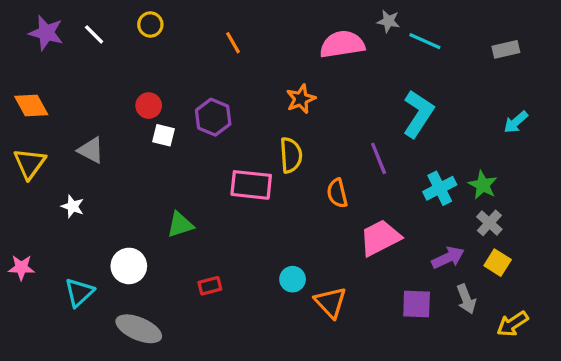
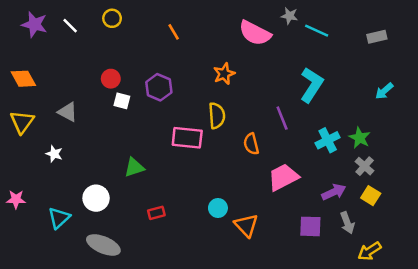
pink semicircle: (342, 44) -> (255, 33), turned -144
yellow arrow: (512, 324) -> (369, 251), moved

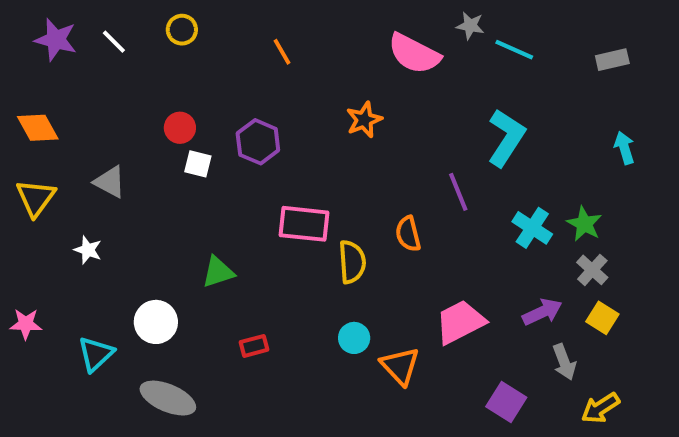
cyan arrow: (384, 91) -> (624, 148), turned 114
yellow semicircle: (217, 116) -> (352, 262), moved
cyan cross: (328, 140) -> (532, 228), turned -30
pink trapezoid: (283, 177) -> (460, 322), moved
purple square: (310, 226) -> (506, 402), moved, turned 30

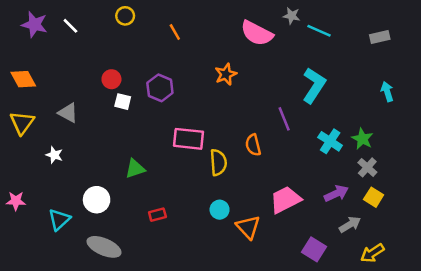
yellow circle: (182, 30) -> (125, 16), moved
gray arrow: (564, 362) -> (350, 225), turned -100

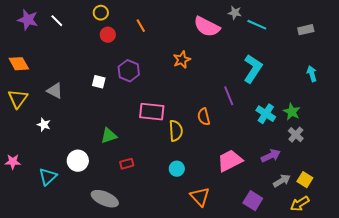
red circle: (111, 79) -> (108, 35), moved
yellow square: (374, 197) -> (305, 180), moved
red rectangle: (157, 215) -> (127, 164), moved
orange triangle: (248, 227) -> (200, 197), moved
gray ellipse: (104, 247) -> (105, 199), moved

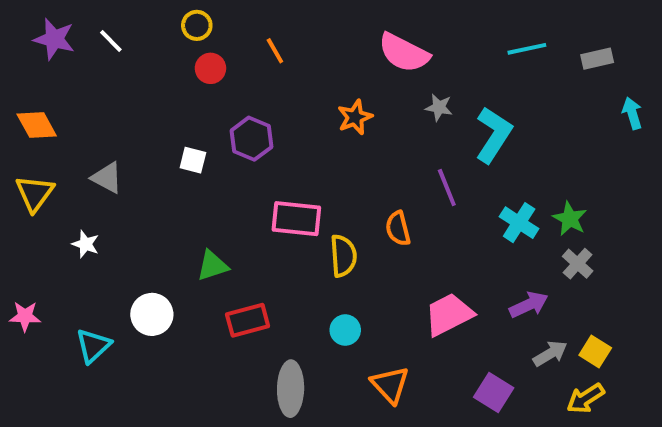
gray star: (235, 13) -> (439, 107), moved
cyan line: (257, 25) -> (527, 49), moved, turned -36
cyan arrow: (312, 74) -> (632, 113), moved
red rectangle: (127, 164) -> (248, 320), size x1.5
gray ellipse: (105, 199) -> (291, 389), moved, turned 68

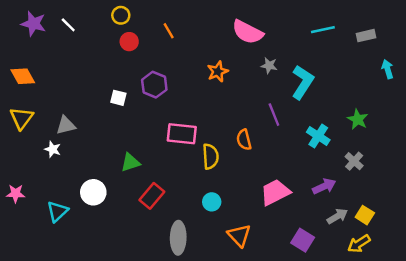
gray triangle: (107, 178) -> (66, 125), moved, turned -42
green star: (570, 219) -> (358, 119), moved
red rectangle: (248, 320) -> (152, 196), turned -35

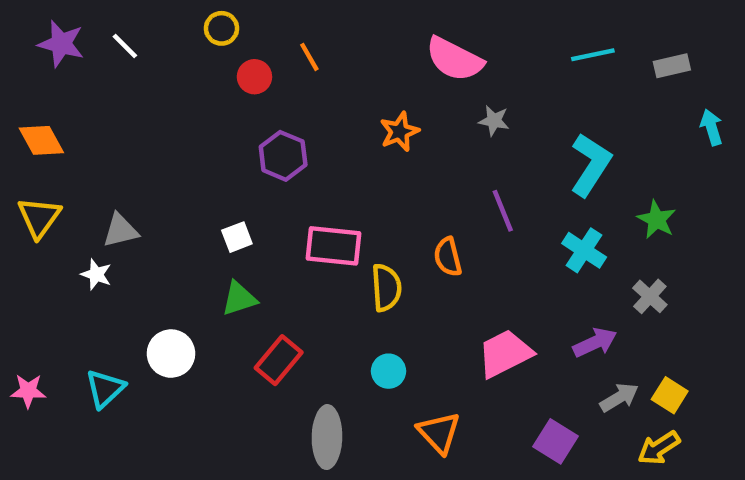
red circle: (129, 42) -> (254, 77), moved
cyan L-shape: (303, 82) -> (591, 165), moved
white square: (118, 98) -> (237, 237), moved, turned -35
pink star: (16, 193) -> (28, 391), moved

